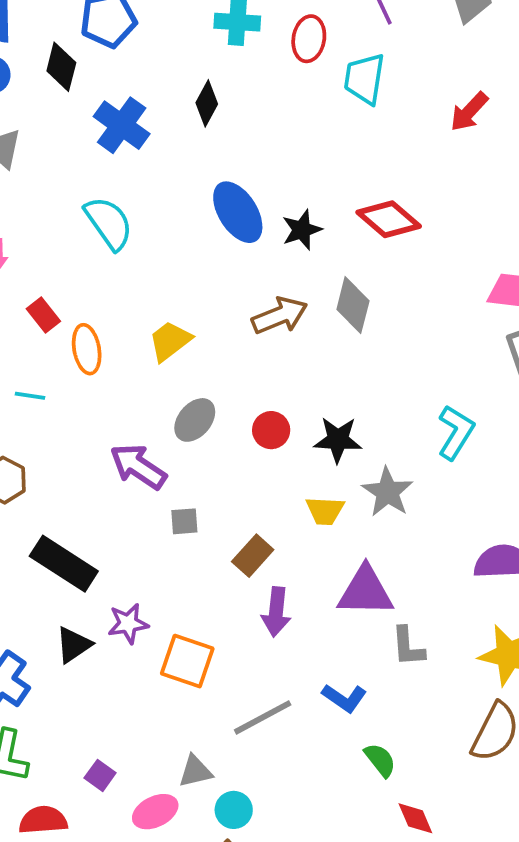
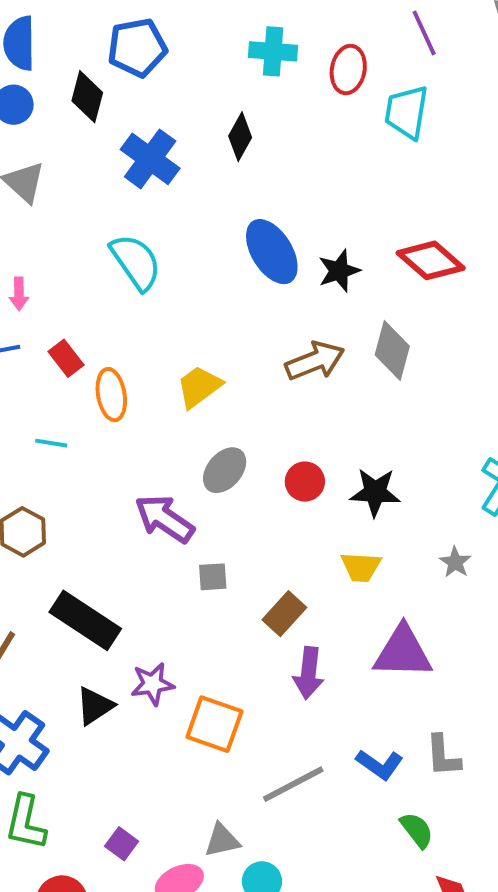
gray star: (388, 492) -> (455, 562), moved, size x0.6
gray L-shape: (408, 647) -> (443, 756), moved

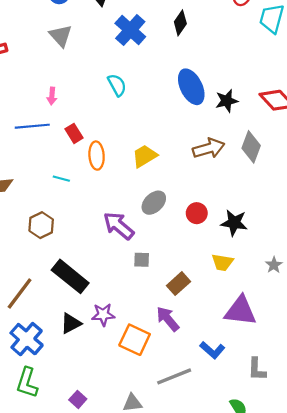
cyan semicircle: (136, 262) -> (117, 85), size x0.7
purple arrow: (309, 673) -> (168, 319), moved, turned 128
blue L-shape: (380, 764) -> (212, 350), moved

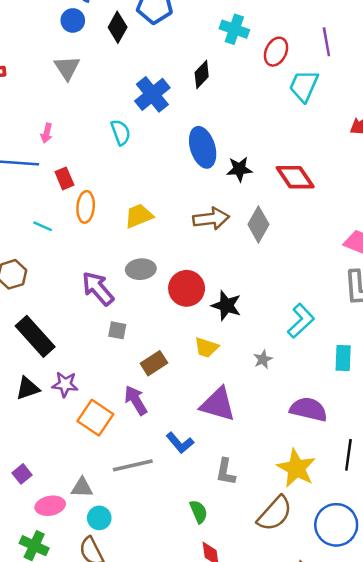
blue cross: (130, 30) -> (152, 94), moved
gray ellipse: (154, 203) -> (141, 269), turned 30
red circle: (197, 213) -> (187, 288), size x1.5

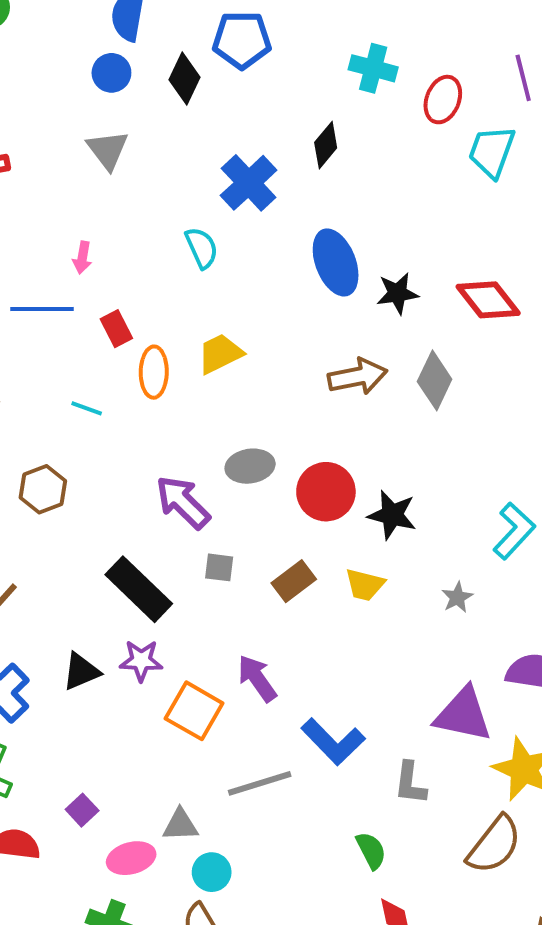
yellow trapezoid: (139, 216) -> (220, 354), moved
black rectangle: (35, 336) -> (139, 589), moved
brown rectangle: (154, 363) -> (294, 581), moved
purple triangle: (218, 404) -> (463, 715), moved
blue L-shape: (180, 443) -> (333, 742), size x1.4

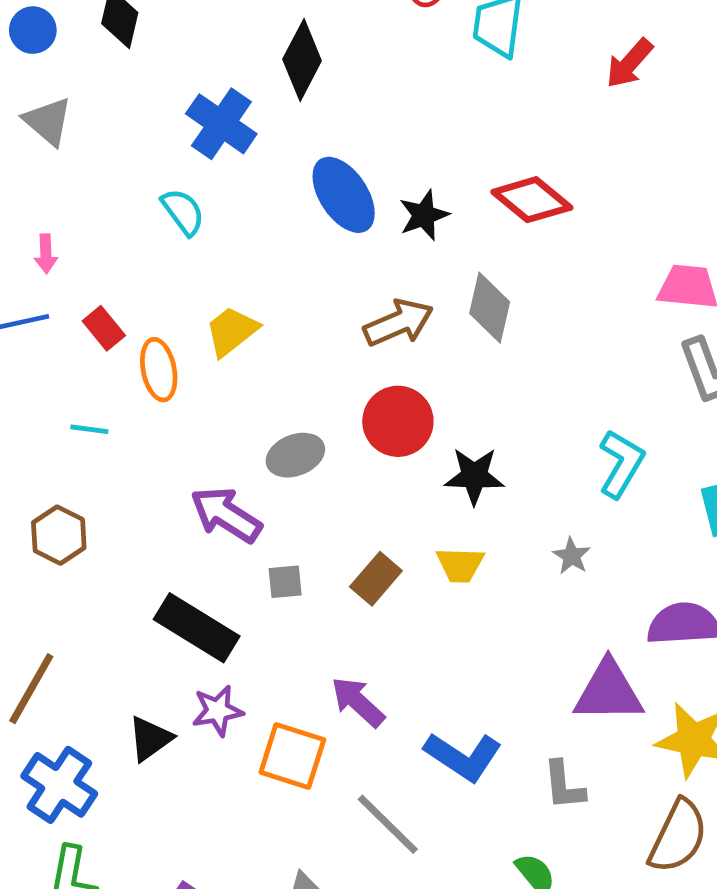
black diamond: (326, 145) -> (302, 60), size x1.4
red circle: (326, 492) -> (398, 421), moved
gray line: (260, 783) -> (388, 824), turned 74

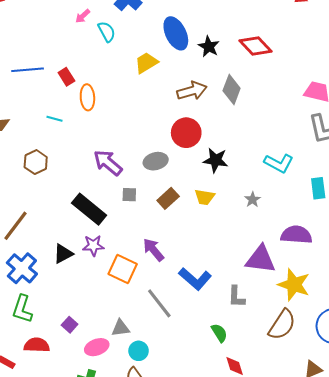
black star: (424, 215) -> (209, 47), turned -30
pink arrow: (46, 254) -> (83, 16), moved, turned 42
yellow trapezoid: (232, 331) -> (146, 63), moved
gray ellipse: (295, 455) -> (156, 161), moved
cyan L-shape: (621, 464) -> (279, 163), turned 80

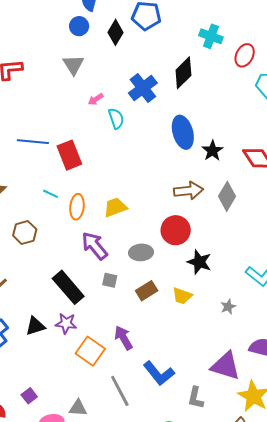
yellow trapezoid: (146, 63) -> (115, 207), moved
red rectangle: (66, 77) -> (69, 155), size x1.6
orange ellipse: (87, 97) -> (77, 207), moved

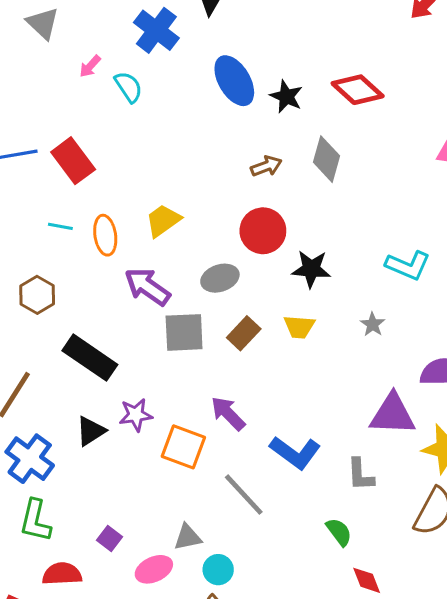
brown arrow: (188, 191) -> (266, 166), size x0.7
gray square: (110, 280) -> (184, 332), size x1.8
black rectangle: (68, 287) -> (90, 358), moved

